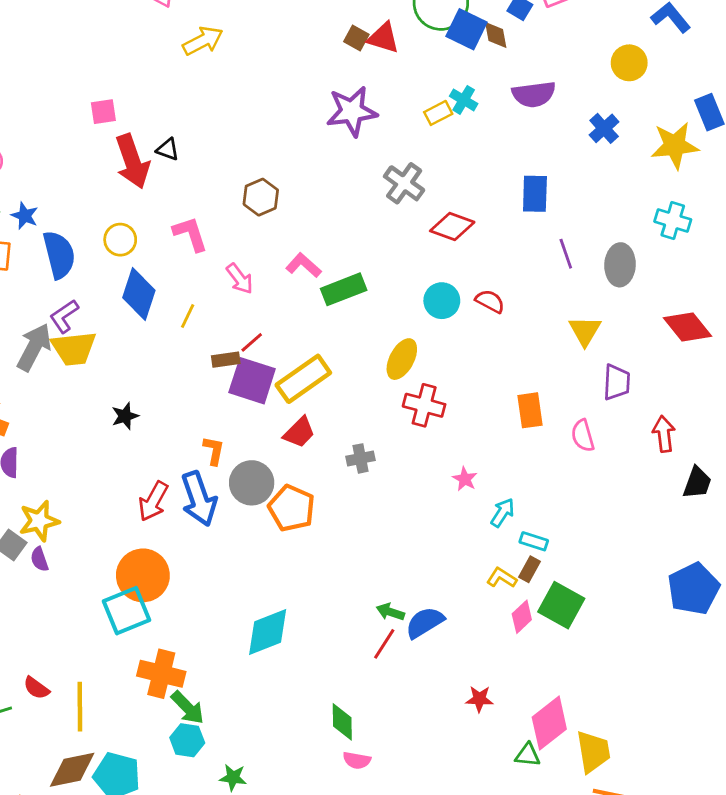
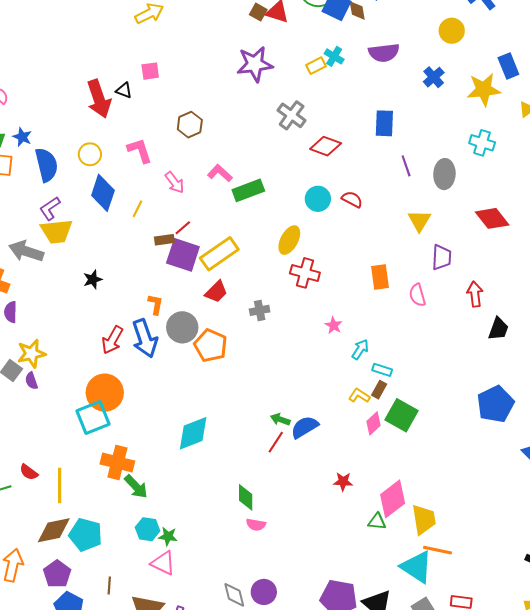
pink square: (103, 112) -> (150, 71), moved
gray arrow: (34, 347) -> (26, 251), moved, turned -100
cyan hexagon: (187, 740) -> (148, 529), moved

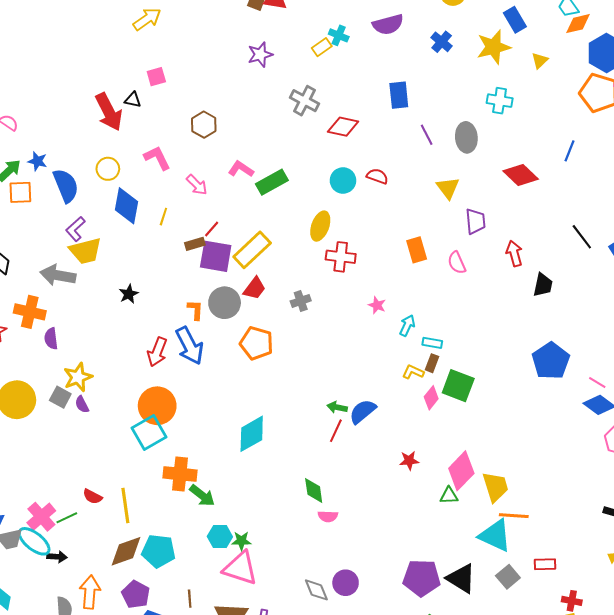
purple star: (255, 64) -> (260, 55), size x0.7
gray circle: (182, 327) -> (225, 303), moved
pink triangle: (163, 563) -> (240, 568), size x1.4

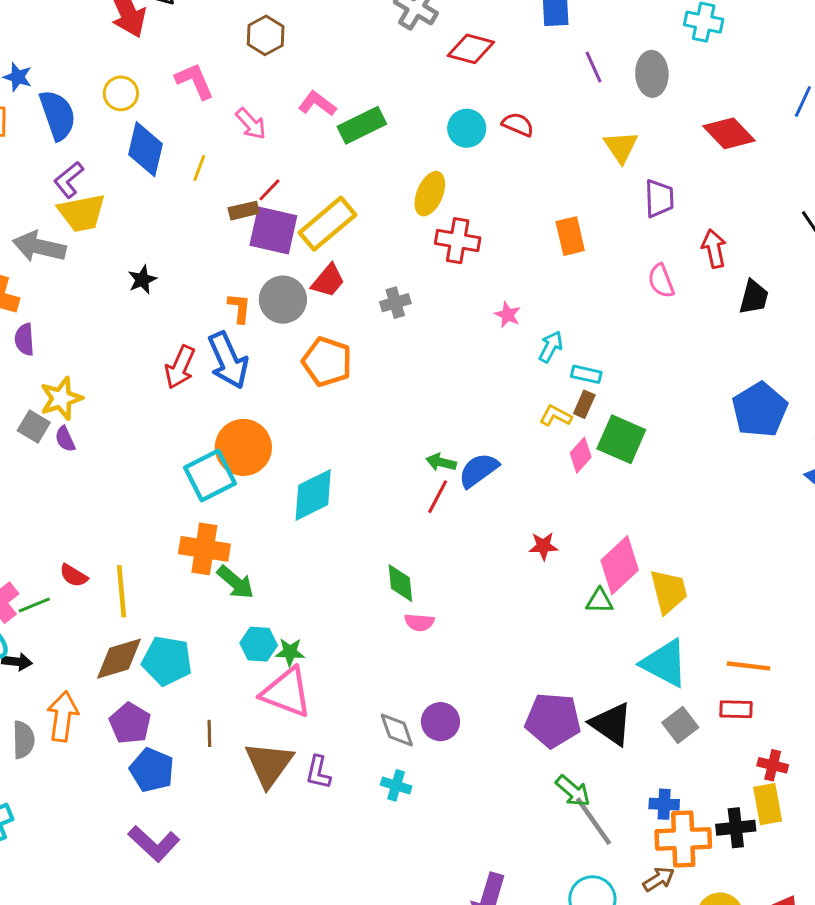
pink semicircle: (457, 263) -> (661, 281), moved
orange circle: (157, 406) -> (243, 447), moved
cyan square: (149, 432) -> (210, 475), moved
orange line: (514, 516) -> (749, 666), moved

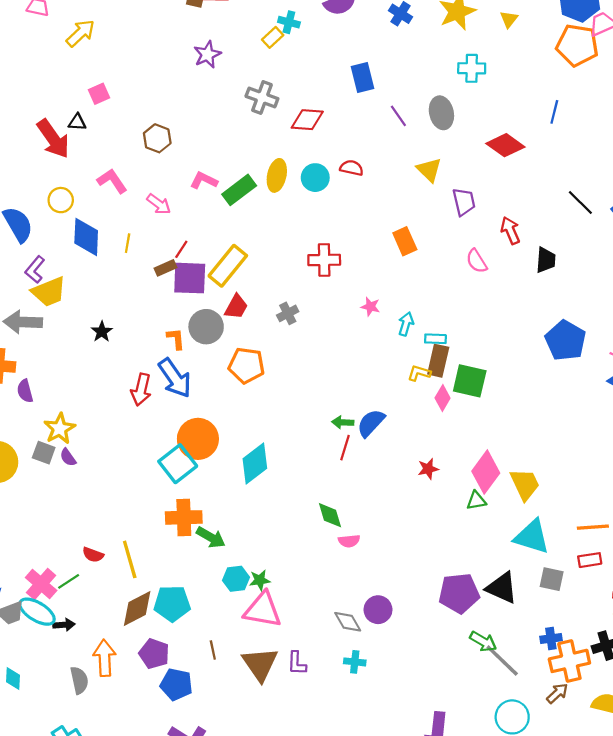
yellow ellipse: (430, 194) -> (277, 175), moved
brown rectangle: (584, 404) -> (438, 361), size x1.6
gray square: (680, 725) -> (552, 579), turned -30

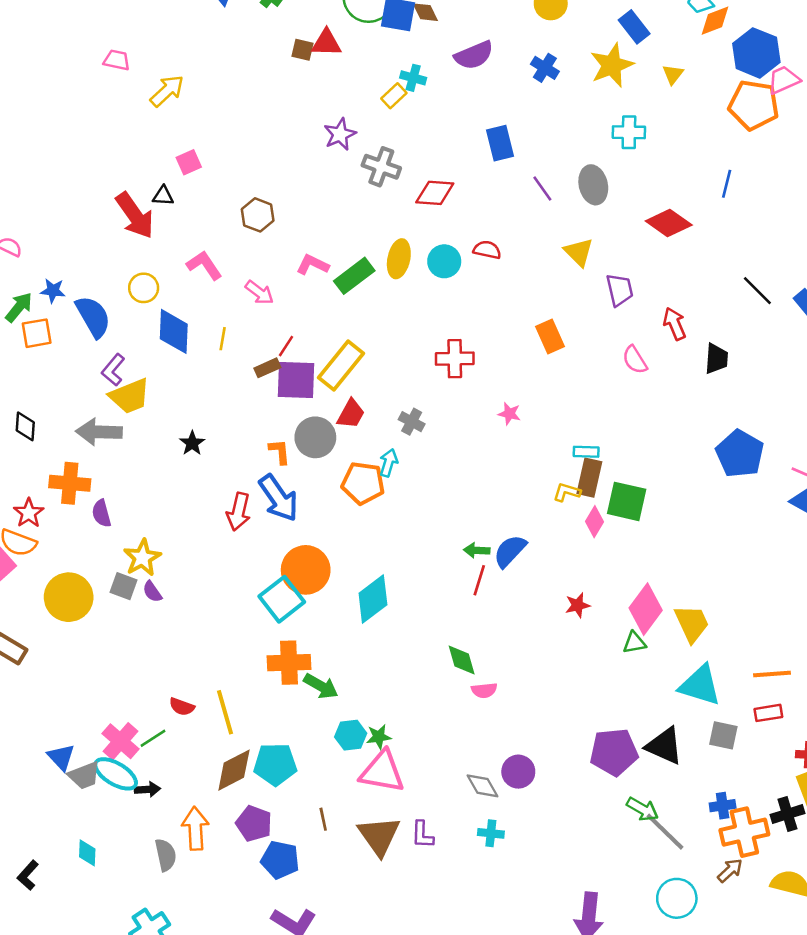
purple star: (207, 54) -> (340, 134), moved
gray cross: (288, 313) -> (412, 422), turned -35
cyan arrow: (406, 324) -> (389, 463), moved

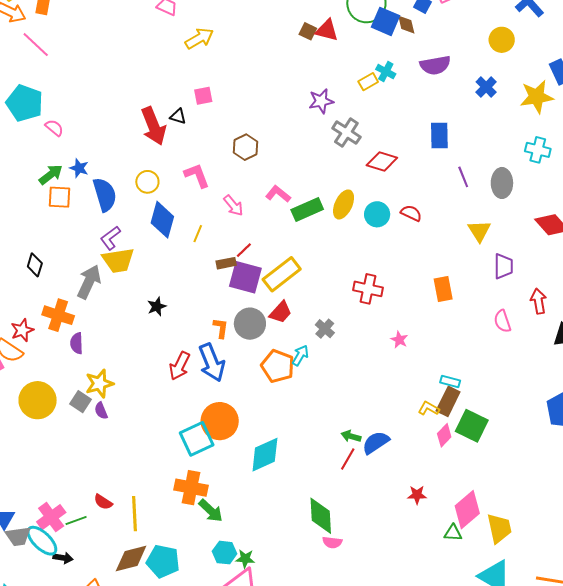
gray arrow: (99, 432) -> (89, 282), turned 100
green diamond: (462, 660) -> (321, 516), size x1.4

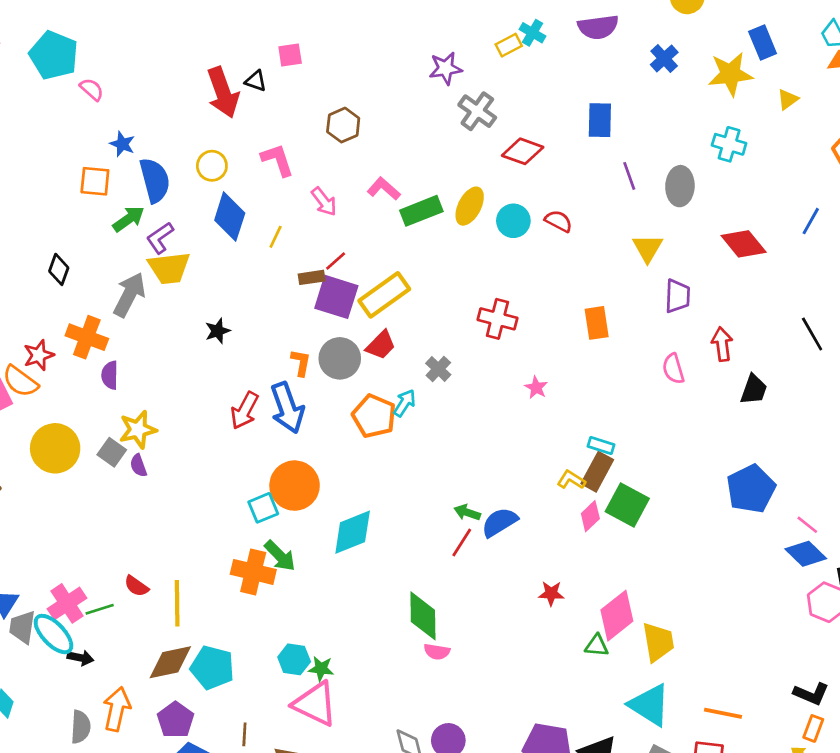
green arrow: (51, 175) -> (129, 219), moved
cyan square: (197, 439) -> (263, 508), size x0.7
green arrow: (211, 511) -> (280, 556), moved
gray trapezoid: (18, 536) -> (22, 627), turned 104

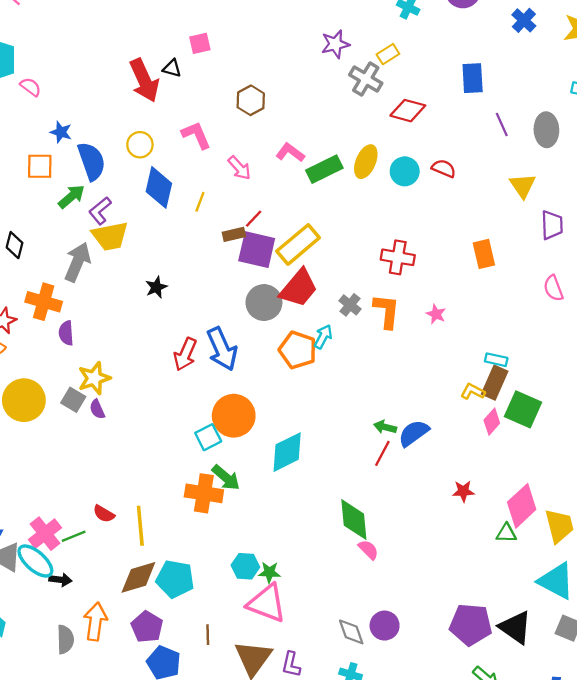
yellow rectangle: (509, 45) -> (388, 54), moved
red trapezoid: (381, 345) -> (299, 288), size x1.5
orange L-shape: (301, 363) -> (387, 311), moved, size x1.5
pink semicircle: (437, 652) -> (368, 550), turned -140

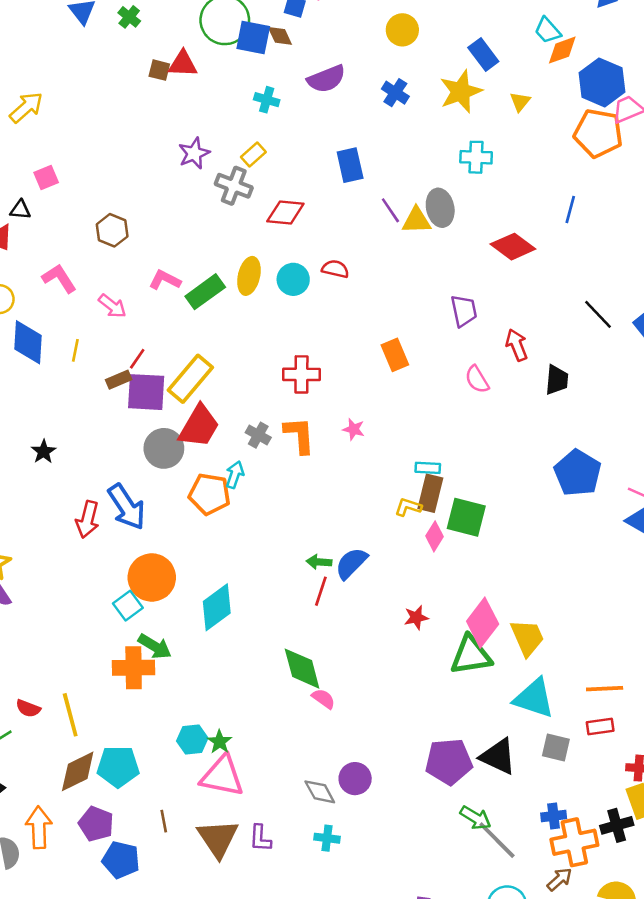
yellow triangle: (523, 186) -> (416, 220), moved, turned -48
green triangle: (506, 533) -> (471, 655), size x1.8
green star: (269, 572) -> (220, 742), turned -30

